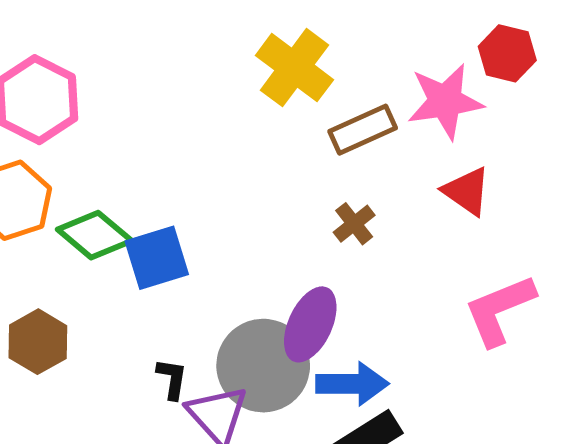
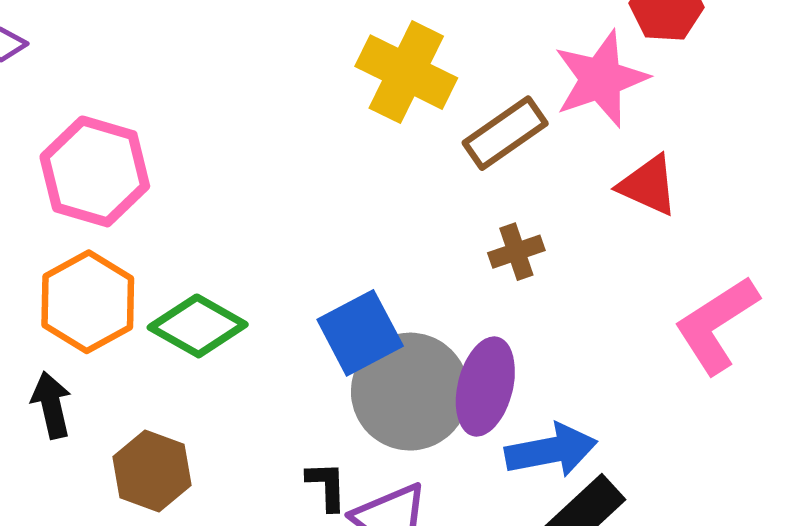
brown cross: (354, 224) -> (516, 252), turned 30
blue square: (157, 258) -> (360, 333), moved
gray circle: (263, 366) -> (410, 392), moved

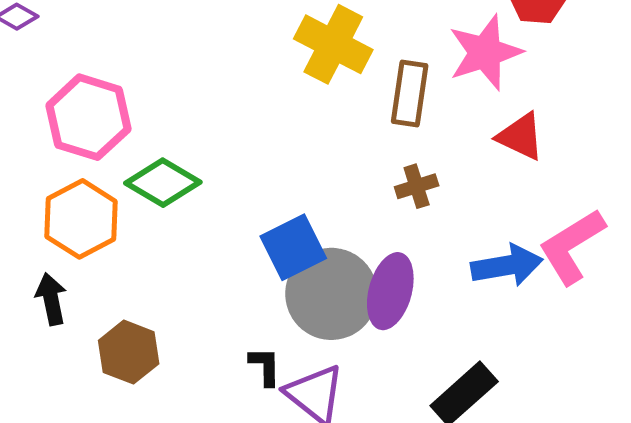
brown rectangle: (505, 133) -> (410, 93), turned -48
green diamond: (198, 326) -> (163, 183), moved
blue arrow: (551, 450) -> (507, 266), moved

